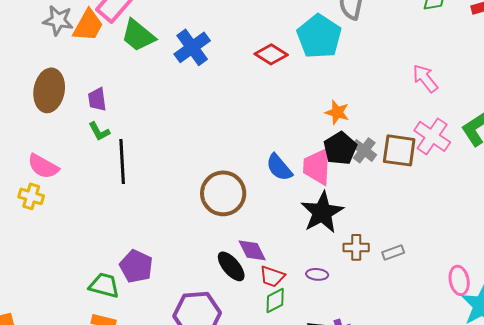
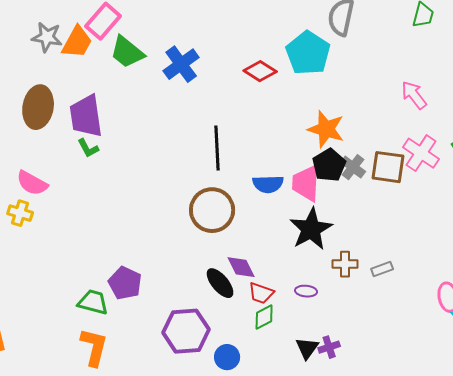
purple trapezoid: (97, 99) -> (86, 116), size x1.8
orange star: (337, 112) -> (326, 129), size x1.5
black line: (122, 161) -> (217, 148), moved
blue semicircle: (279, 167) -> (268, 184), turned -52

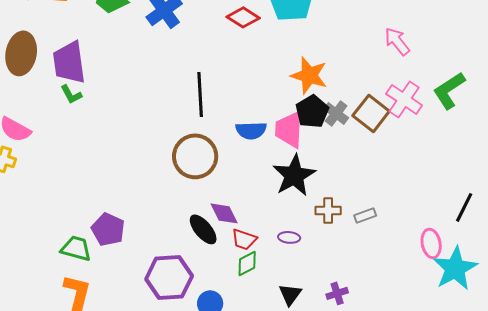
brown square: (388, 167) -> (371, 113), turned 30
purple cross: (329, 347) -> (337, 293), moved

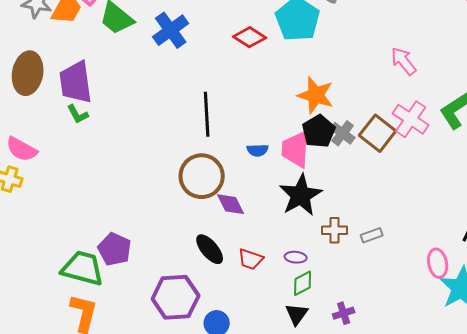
blue semicircle: (251, 130) -> (258, 150), size x0.7
purple diamond: (224, 213) -> (231, 204), moved
green trapezoid: (76, 248) -> (83, 268), size x1.4
green diamond: (247, 263) -> (303, 283), moved

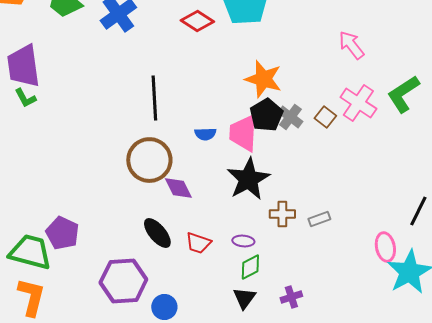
brown square: (378, 133) -> (325, 117), size x0.6

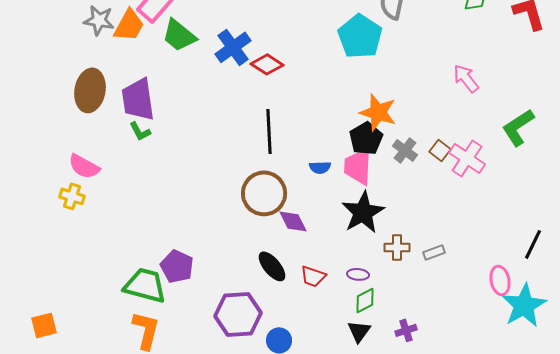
red diamond: (197, 21) -> (267, 64), moved
pink cross: (358, 103) -> (467, 158), moved
black pentagon: (266, 115) -> (366, 138), moved

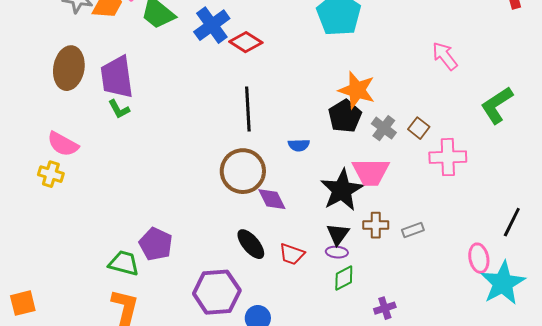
pink cross: (467, 158) -> (448, 157), moved, turned -36
pink trapezoid: (358, 166) -> (371, 172), moved, turned -93
green trapezoid: (145, 285) -> (124, 263), size x0.7
black triangle: (359, 331) -> (338, 234), moved

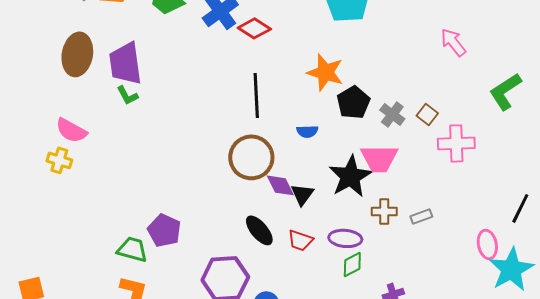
orange star: (357, 90) -> (325, 72), moved
black triangle: (338, 234) -> (302, 194), moved
purple ellipse: (337, 252) -> (345, 238), size x1.5

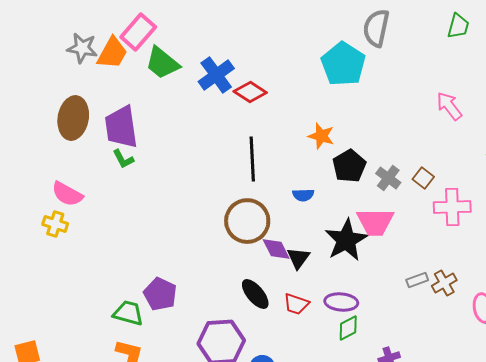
orange star: (325, 72) -> (321, 136), size x0.7
brown cross: (384, 211) -> (444, 283), moved, turned -30

